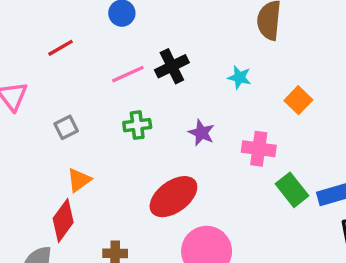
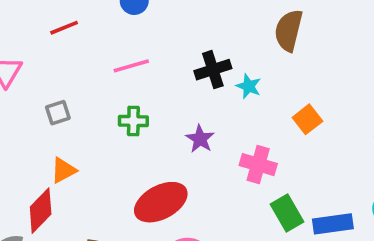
black cross: (172, 66) -> (213, 70), moved

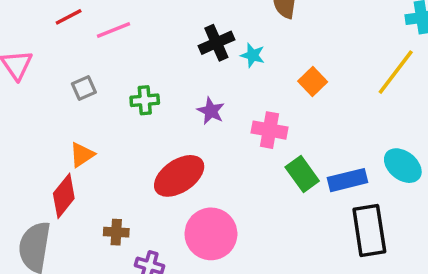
pink line: (131, 66) -> (113, 30), moved
gray square: (58, 113) -> (84, 88), moved

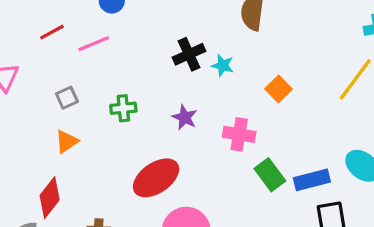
orange triangle: (82, 155) -> (67, 141), moved

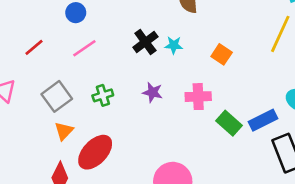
pink line: (94, 44) -> (84, 48), moved
gray square: (67, 98) -> (57, 96), size x1.6
red ellipse: (156, 178) -> (95, 152), moved

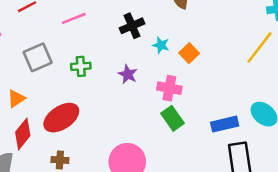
cyan star: (174, 45) -> (161, 45), moved
orange square: (222, 54) -> (189, 53), moved
green rectangle: (229, 123) -> (172, 118), moved
orange triangle: (64, 131) -> (16, 99), moved

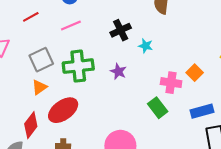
orange square: (189, 53) -> (195, 73), moved
green cross: (81, 66) -> (78, 66), size x1.8
pink cross: (169, 88) -> (171, 83), moved
orange triangle: (16, 99) -> (39, 87), moved

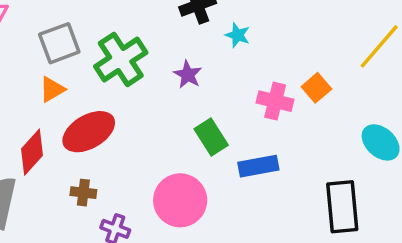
green cross: (78, 66) -> (121, 59), turned -32
green rectangle: (158, 108) -> (211, 137), moved
blue rectangle: (202, 111) -> (258, 166), moved

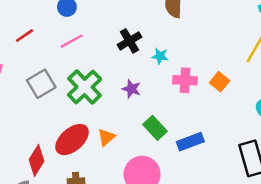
orange triangle: (52, 89) -> (106, 137), moved
pink cross: (275, 101) -> (185, 80), moved

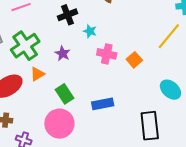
green rectangle: (155, 128) -> (64, 94), moved
orange triangle: (106, 137) -> (37, 74), moved

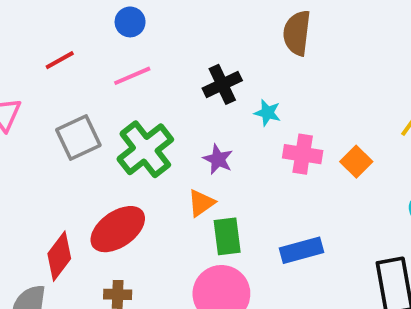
orange triangle: (37, 74) -> (201, 203), moved
green rectangle: (64, 94) -> (227, 236), turned 30

